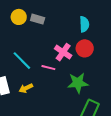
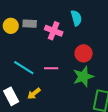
red circle: (85, 48) -> (84, 53), moved
pink cross: (63, 52) -> (54, 31), moved

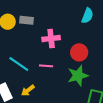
cyan semicircle: (76, 18) -> (87, 16), moved, turned 35
pink cross: (54, 31) -> (51, 38), moved, turned -30

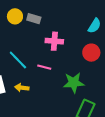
red circle: (79, 52) -> (91, 53), moved
yellow arrow: (28, 90) -> (22, 88), turned 32

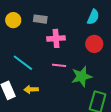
gray rectangle: (34, 19) -> (40, 19), moved
pink line: (44, 67) -> (59, 65), moved

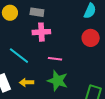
pink cross: (56, 38) -> (41, 32), moved
green star: (82, 76) -> (58, 81), moved, turned 30

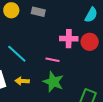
pink cross: (41, 32) -> (69, 39), moved

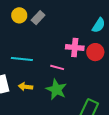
gray rectangle: (38, 12) -> (38, 18), moved, turned -64
cyan line: (17, 54) -> (22, 59), turned -40

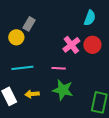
yellow circle: (19, 15) -> (16, 37), moved
pink cross: (75, 47) -> (71, 45), turned -30

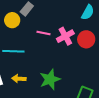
pink line: (59, 68) -> (44, 33), moved
green star: (63, 90) -> (50, 79), turned 30

